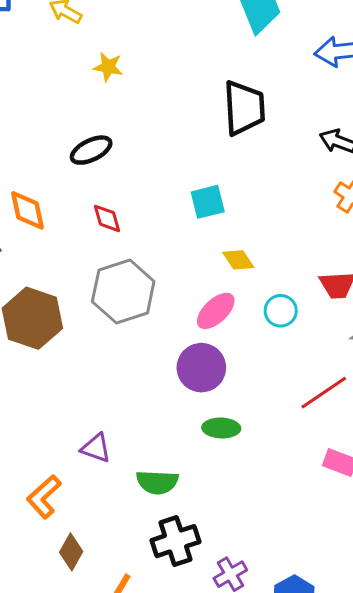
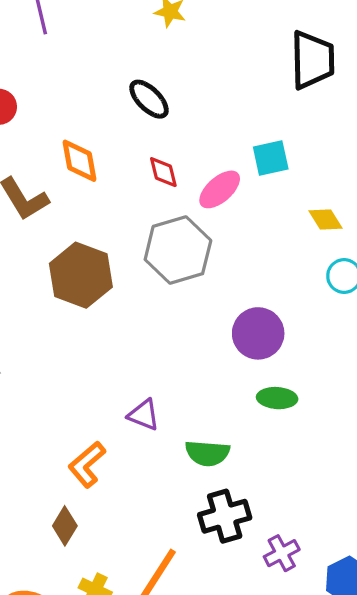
black ellipse: (91, 150) -> (149, 99), turned 69
yellow diamond: (238, 260) -> (325, 220), moved
pink ellipse: (216, 311) -> (220, 189), moved
brown diamond: (71, 552) -> (65, 526), moved

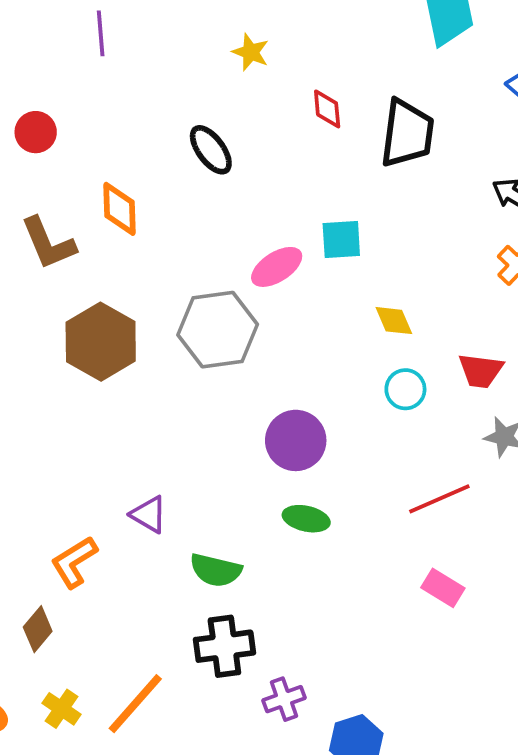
red diamond: (163, 172) -> (327, 109), moved

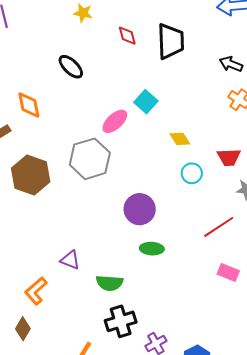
cyan square: (341, 240) -> (146, 102), turned -35

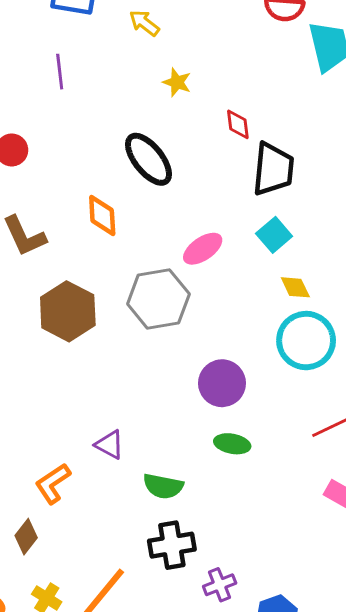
black trapezoid: (171, 41) -> (273, 169), moved
black ellipse: (71, 67) -> (148, 159), size x1.4
cyan square: (146, 102) -> (274, 235), moved
orange diamond: (29, 105) -> (102, 215), moved
cyan circle: (192, 173) -> (306, 341), size x1.8

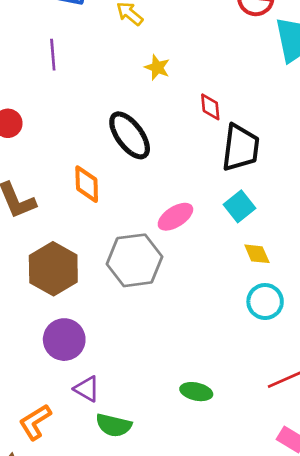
cyan circle: (306, 341) -> (265, 302), size x0.7
purple circle: (222, 383) -> (64, 340), moved
green semicircle: (163, 486) -> (114, 425), moved

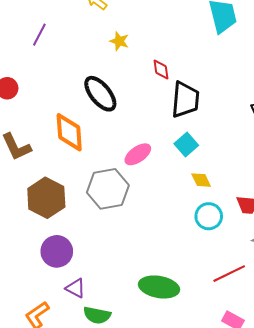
purple line: (53, 55) -> (39, 35), turned 35
orange diamond: (87, 184) -> (69, 132), size x1.4
green ellipse: (196, 392) -> (159, 287), size x1.6

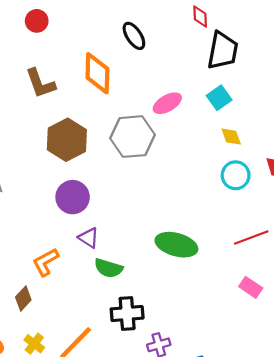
black ellipse: (100, 94) -> (134, 36), size x0.7

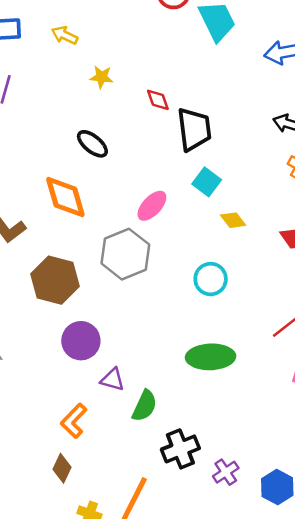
cyan circle: (236, 175) -> (211, 279), moved
green semicircle: (109, 268) -> (145, 406), turned -64

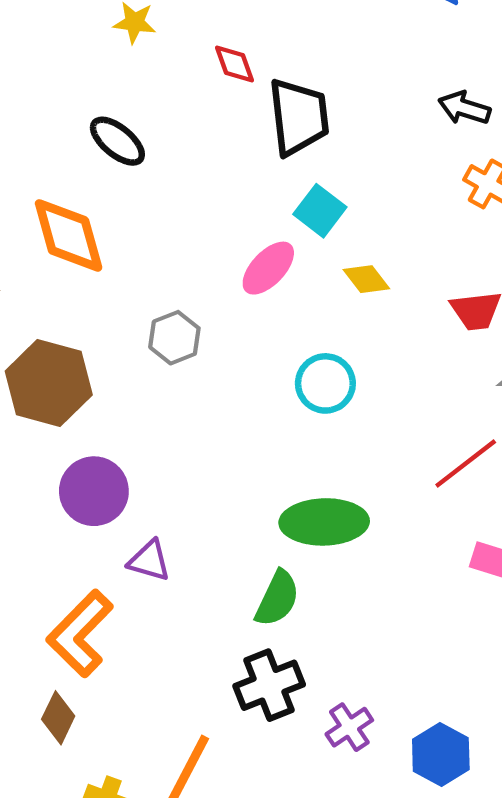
pink ellipse: (152, 206) -> (268, 268), moved
gray hexagon: (125, 254) -> (174, 338), size x0.6
green semicircle: (145, 406) -> (277, 598), moved
orange L-shape: (74, 421) -> (80, 634), size x1.4

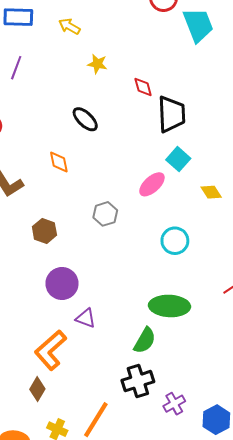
orange diamond: (69, 235) -> (59, 162), size x0.6
yellow diamond: (366, 279) -> (211, 192), moved
brown hexagon: (49, 383) -> (44, 231), size x0.6

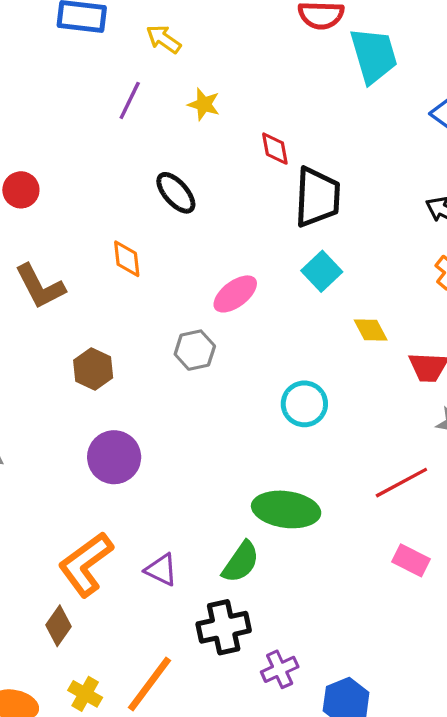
purple line: (16, 68) -> (130, 100), moved
pink ellipse: (152, 184) -> (235, 294), moved
purple triangle: (86, 318) -> (161, 570), moved

